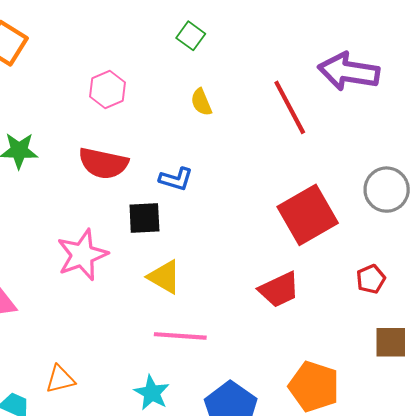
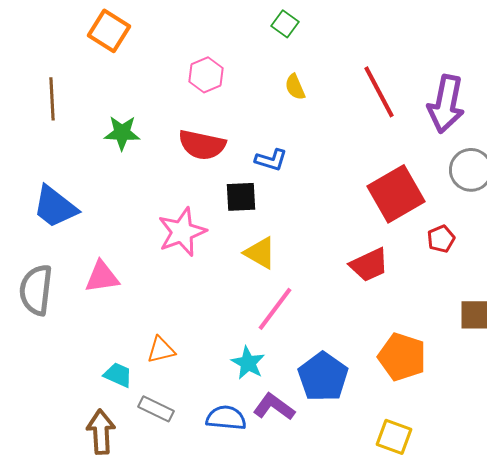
purple arrow: (349, 72) -> (446, 104), moved, turned -88
red pentagon: (371, 279) -> (441, 239), moved
pink line: (180, 336) -> (275, 309), turned -57

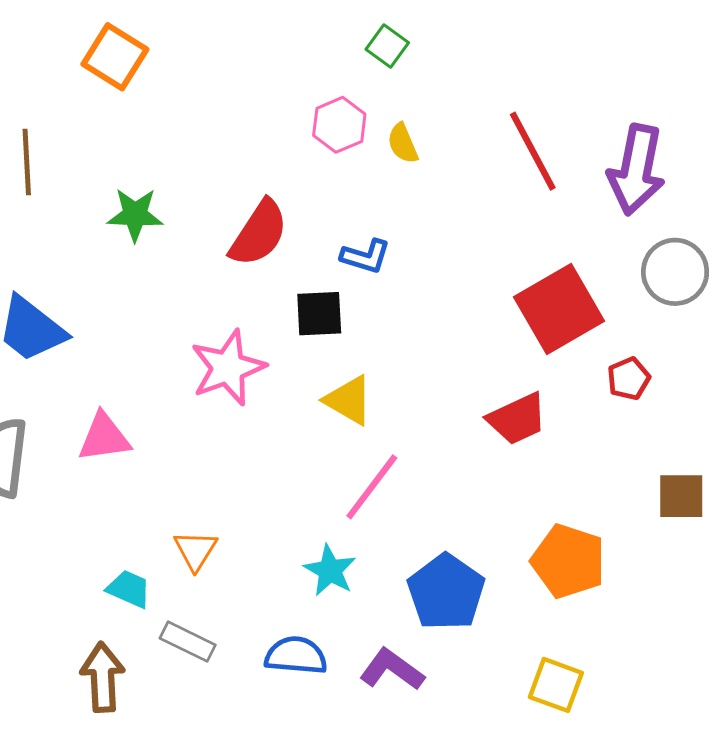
pink hexagon: (206, 75) -> (339, 125), moved
red semicircle: (202, 145) -> (259, 233), turned -69
orange triangle: (161, 350) -> (195, 550), turned -44
purple L-shape: (274, 407) -> (392, 669), moved

